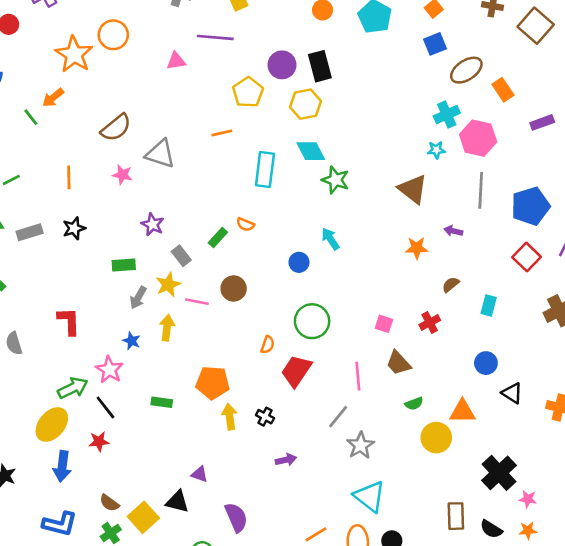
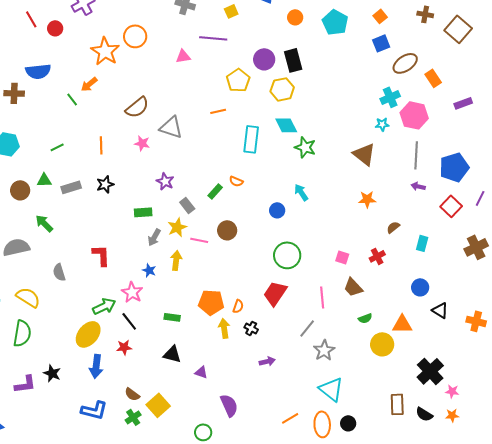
purple arrow: (453, 231) -> (418, 186), moved
orange semicircle: (268, 345) -> (238, 306), moved
black triangle: (177, 502) -> (172, 354), moved

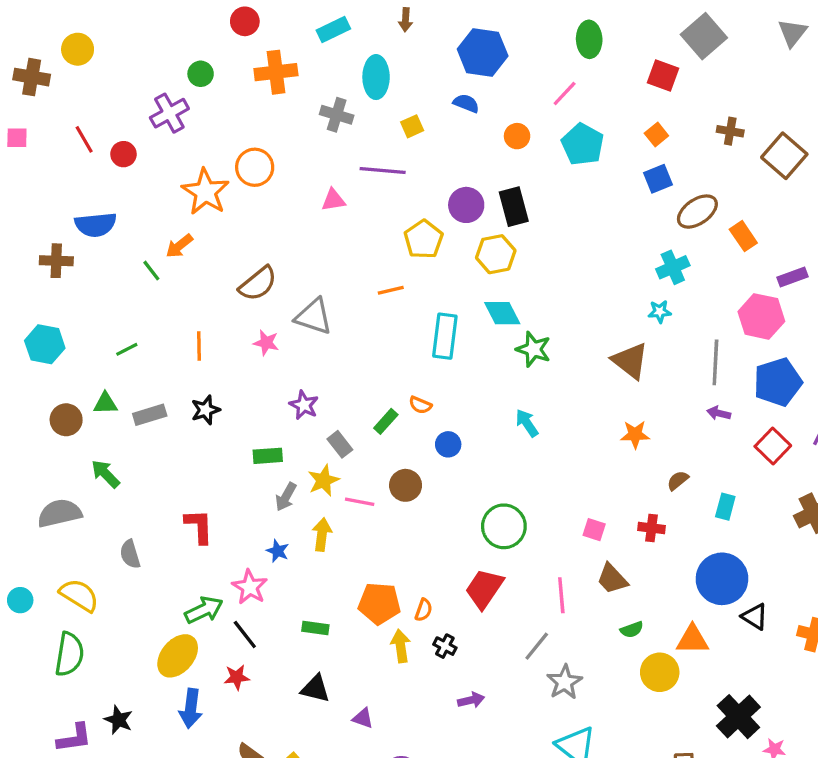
pink hexagon: (414, 115) -> (761, 316), moved
blue circle: (277, 210) -> (448, 444), moved
red cross: (377, 256) -> (651, 528), turned 35
blue circle: (420, 287) -> (722, 579), size x1.8

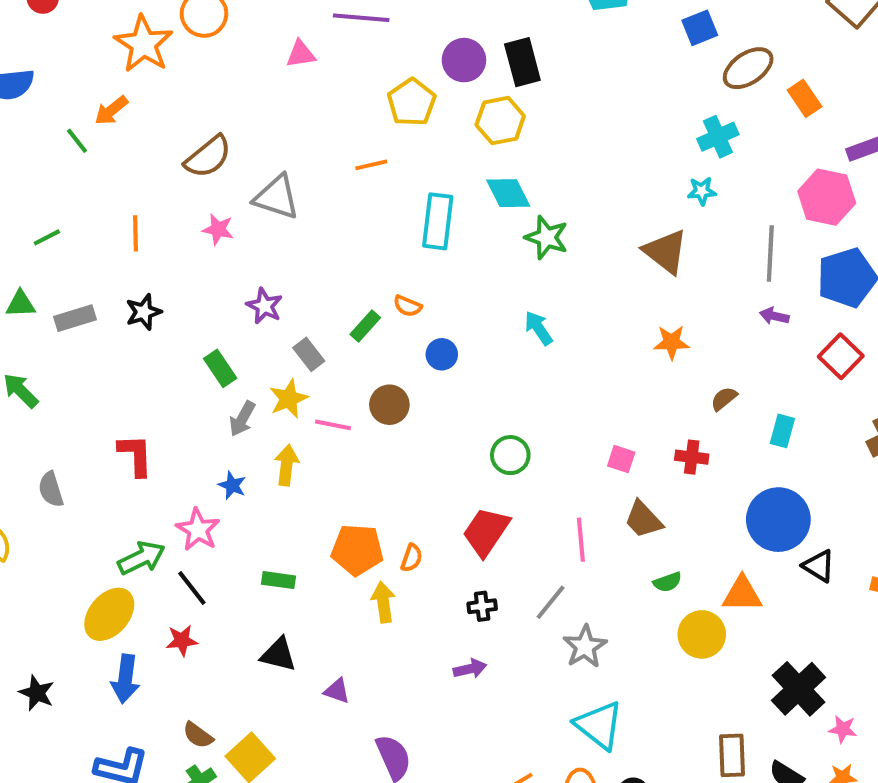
green rectangle: (268, 456) -> (220, 368), turned 60
green circle: (504, 526) -> (510, 455), size x0.7
black cross: (445, 646) -> (482, 606), moved, turned -35

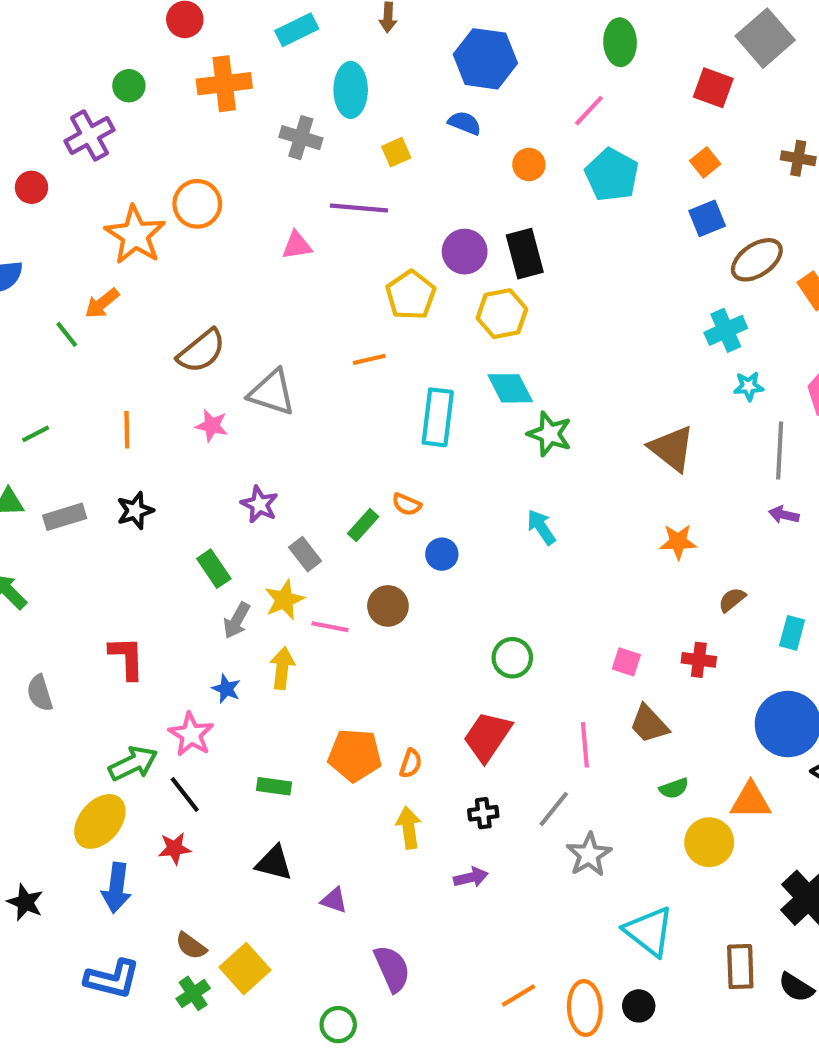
cyan star: (702, 191) -> (749, 386), moved
yellow arrow: (383, 602) -> (409, 828), moved
cyan triangle: (599, 725) -> (649, 931), moved

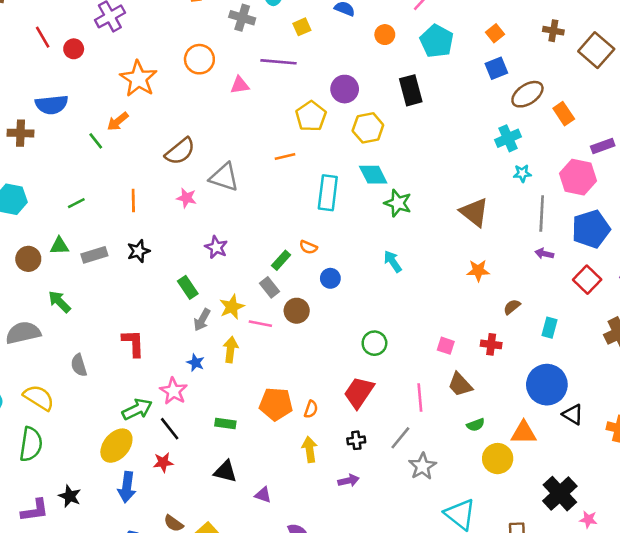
orange circle: (197, 204) -> (199, 59), moved
black rectangle: (525, 254) -> (411, 90), moved
gray rectangle: (305, 554) -> (269, 287), moved

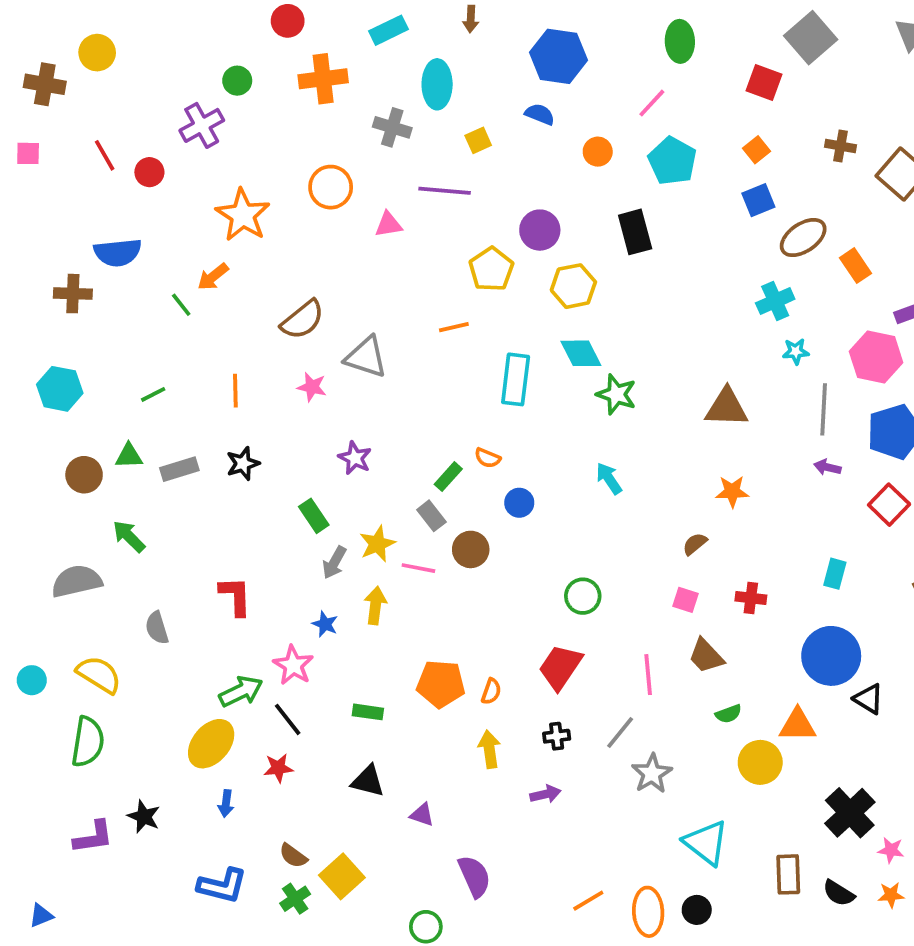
brown triangle: (474, 212) -> (727, 407), turned -36
brown semicircle: (512, 307) -> (695, 544), moved
blue arrow: (127, 487) -> (226, 803), size x0.6

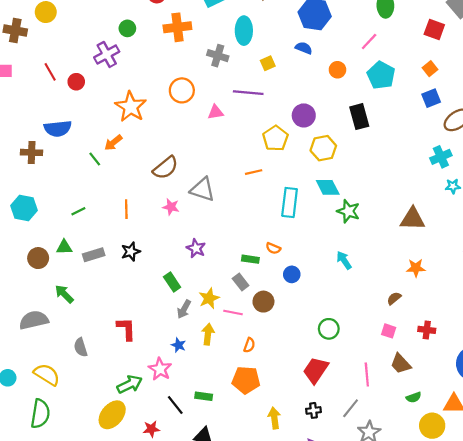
green rectangle: (448, 477) -> (250, 259), turned 56
orange semicircle: (491, 691) -> (249, 345), moved
black line: (288, 719) -> (175, 405), moved

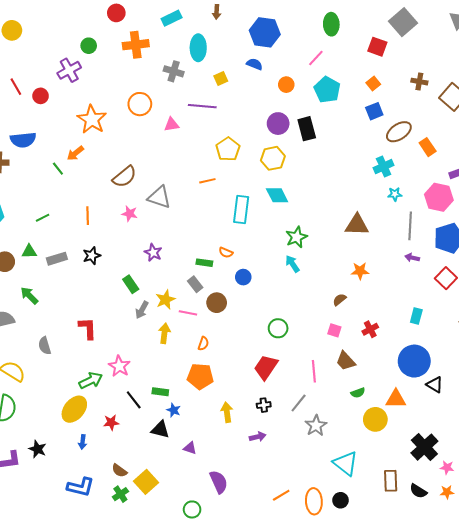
purple circle: (304, 115) -> (278, 124), moved
green star: (348, 211) -> (296, 237), moved, turned 30
red cross: (427, 330) -> (370, 329), turned -35
blue star: (179, 345) -> (174, 410), moved

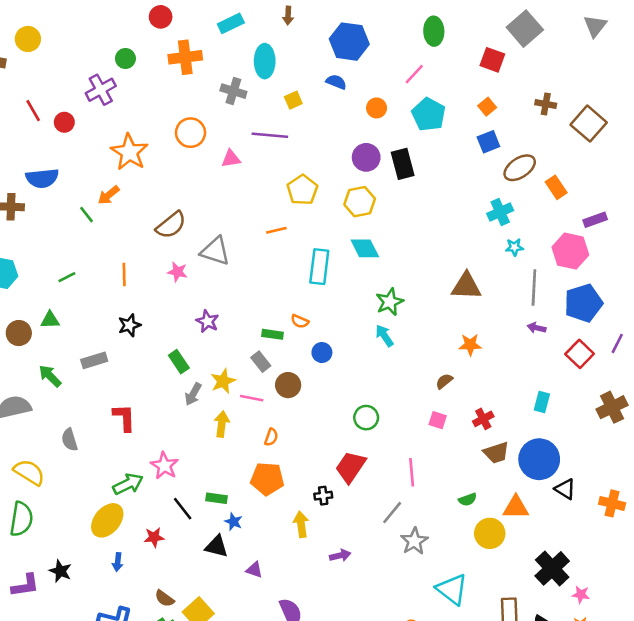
gray rectangle: (57, 259) -> (94, 360), moved
brown trapezoid: (346, 361) -> (496, 453), moved, turned -65
black cross: (264, 405) -> (323, 496), moved

